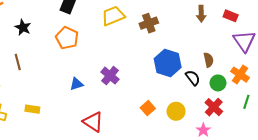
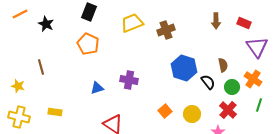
black star: (23, 27) -> (46, 24), moved
purple cross: (110, 76) -> (129, 80), turned -30

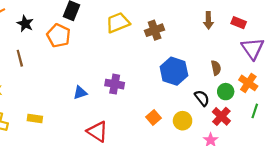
orange pentagon: (88, 44) -> (59, 36), moved
brown line: (41, 67) -> (20, 58), moved
black semicircle: (208, 82) -> (202, 98), moved

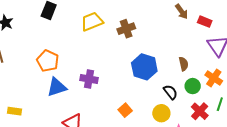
brown arrow: (208, 20) -> (182, 12), moved, turned -35
orange pentagon: (59, 36) -> (48, 61), moved
blue triangle: (80, 93) -> (57, 87), size x1.5
red cross: (221, 116) -> (200, 111), moved
yellow circle: (183, 121) -> (161, 113), moved

